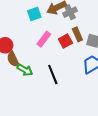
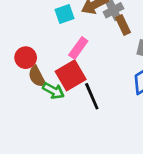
brown rectangle: (77, 34) -> (123, 25), moved
red square: (65, 41) -> (71, 75), moved, size x1.5

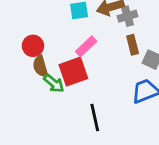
brown rectangle: (123, 25) -> (133, 45), moved
black line: (92, 96) -> (95, 117), moved

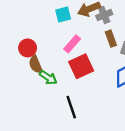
red square: (73, 72) -> (81, 66), moved
black line: (95, 117) -> (71, 107), moved

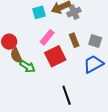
brown rectangle: (111, 39) -> (74, 40), moved
black line: (71, 107) -> (67, 95), moved

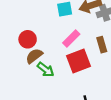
brown semicircle: (16, 56) -> (34, 56), turned 70

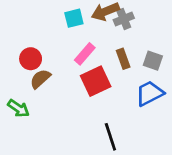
green arrow: (46, 70) -> (18, 108), moved

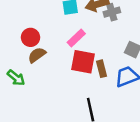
brown rectangle: (123, 59) -> (101, 69), moved
red square: (96, 81) -> (83, 62), turned 30

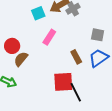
red square: (83, 62) -> (63, 82), moved

